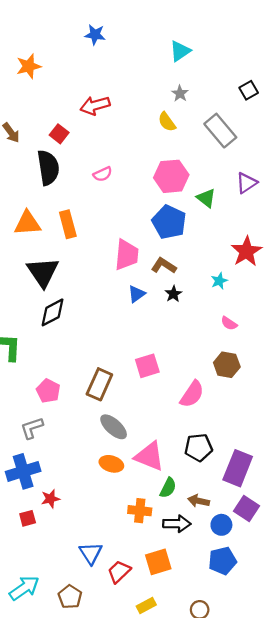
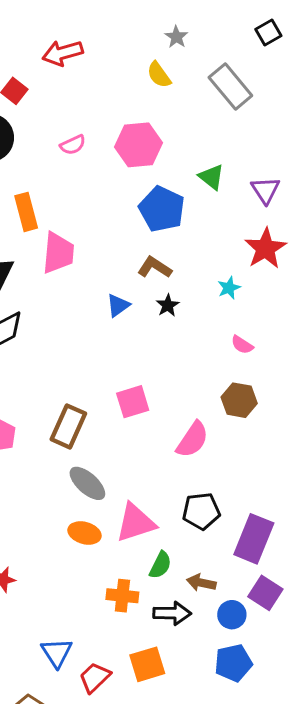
pink hexagon: (171, 176) -> (138, 145), moved
purple triangle: (246, 183) -> (265, 190), moved, turned -30
pink trapezoid: (127, 255) -> (58, 253), moved
pink triangle: (150, 456) -> (136, 523), turned -40

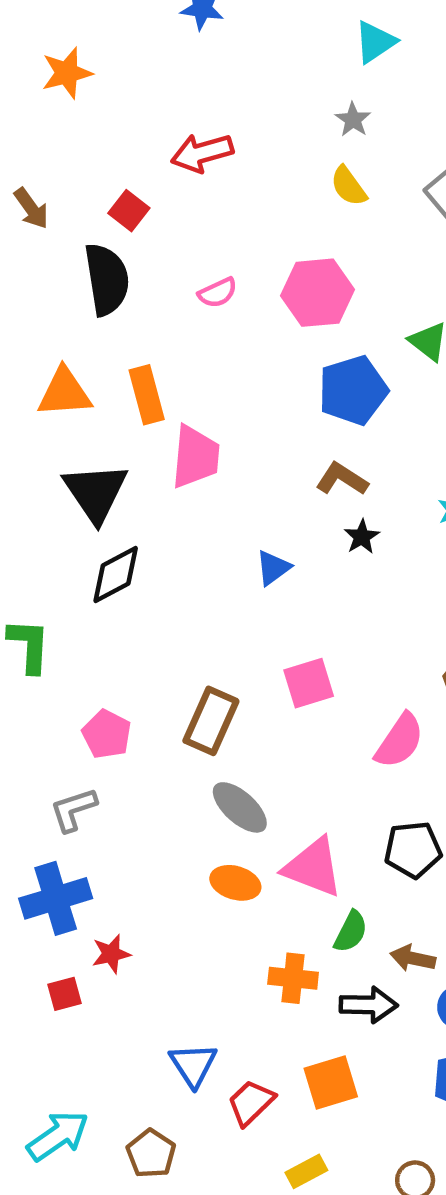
gray star: (176, 37) -> (353, 120), moved
blue pentagon: (162, 209) -> (353, 390), turned 30
blue triangle: (118, 305) -> (273, 568), moved
pink triangle: (136, 523) -> (313, 867), turned 39

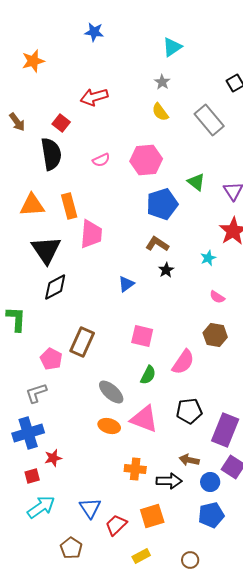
pink square: (309, 683) -> (142, 336), turned 30
brown rectangle: (211, 721) -> (82, 342), moved
green semicircle: (351, 932) -> (148, 375), moved
cyan arrow: (58, 1136) -> (41, 507), moved

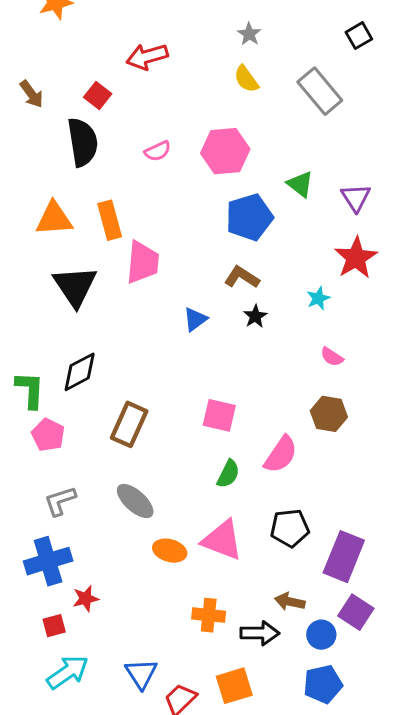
blue triangle: (126, 284) -> (195, 319), moved
black diamond: (55, 287) -> (80, 372), moved
pink pentagon: (51, 359) -> (48, 435), moved
gray ellipse: (111, 392) -> (135, 501), moved

